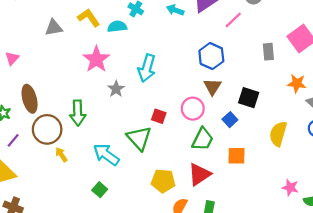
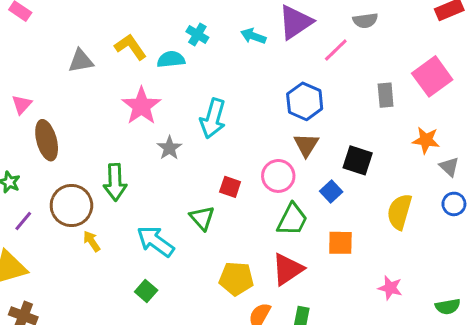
brown ellipse: (30, 99) -> (47, 140), moved
green triangle: (139, 138) -> (202, 218), size x0.7
pink star: (290, 187) -> (390, 288), moved

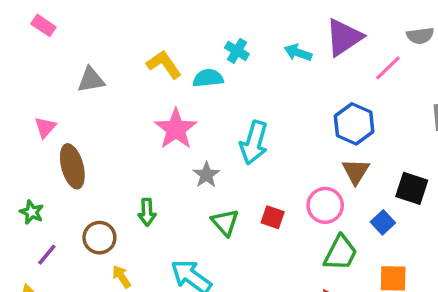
gray triangle: (81, 61) -> (91, 80), moved
green arrow: (115, 182) -> (147, 212), size x0.7
brown circle: (71, 206) -> (99, 238), size x0.7
green triangle: (202, 218) -> (225, 222), moved

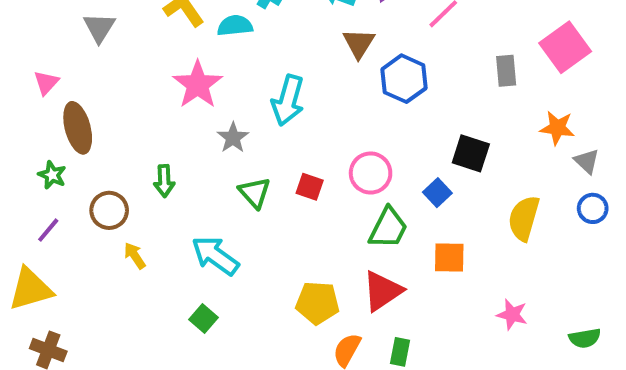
gray triangle: (91, 80) -> (99, 28), turned -48
brown triangle: (356, 171) -> (359, 43), moved
green star: (32, 212) -> (52, 175), moved

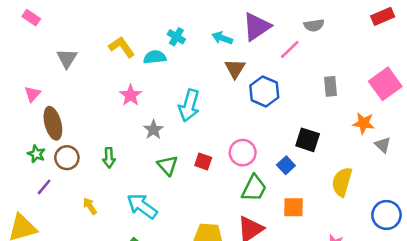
pink square: (565, 47) -> (385, 84), moved
pink star: (198, 85) -> (131, 95), size x0.7
blue circle: (593, 208) -> (386, 215), moved, size x1.5
brown circle: (109, 210) -> (67, 158), moved
purple line: (48, 230) -> (44, 187), moved

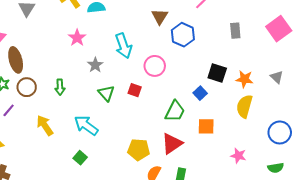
cyan arrow: (189, 105) -> (123, 46), turned -35
orange star: (364, 123) -> (244, 79), moved
pink circle: (243, 153) -> (155, 66), moved
yellow arrow: (90, 206) -> (45, 125), size x1.5

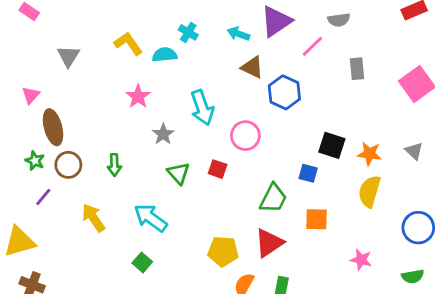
brown triangle: (160, 17) -> (252, 67), turned -36
gray rectangle: (235, 31) -> (357, 69), moved
blue square: (200, 93) -> (308, 173), turned -32

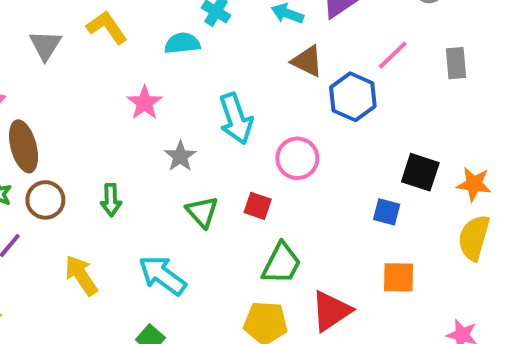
yellow L-shape: (128, 44) -> (107, 27), moved
pink line: (312, 46) -> (393, 55), moved
green trapezoid: (273, 198) -> (281, 263), moved

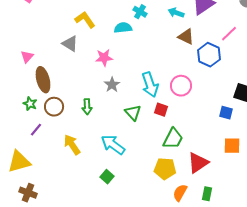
gray triangle: (45, 45) -> (70, 44), moved, turned -30
pink star: (145, 103) -> (104, 58), turned 30
cyan arrow: (236, 119) -> (150, 85), moved
gray star: (180, 156) -> (112, 85), moved

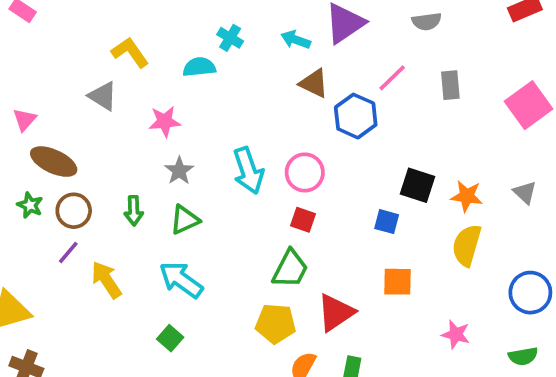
brown ellipse: (43, 80) -> (54, 162), turned -50
red square: (161, 110) -> (303, 220), moved
green triangle: (133, 113) -> (185, 220), moved, turned 48
purple line: (36, 130) -> (68, 253), moved

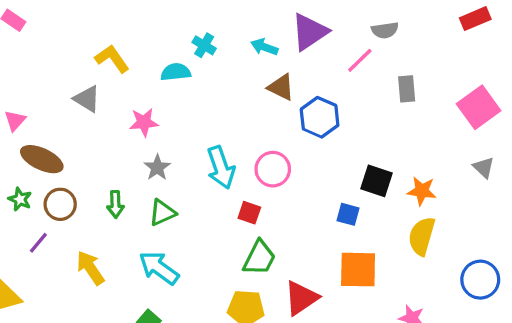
pink line: (392, 78) -> (360, 60), moved
gray triangle: (525, 192) -> (484, 167), moved
red square: (303, 220) -> (249, 213), moved
purple line: (68, 253) -> (38, 243), moved
orange square: (398, 282) -> (358, 270), size x1.4

